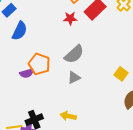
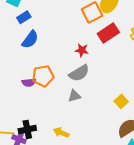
red star: (70, 18) -> (82, 50), moved
orange pentagon: (39, 64) -> (43, 76), turned 30

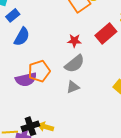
red rectangle: (108, 33) -> (106, 34), moved
purple semicircle: (29, 82) -> (26, 79), size x1.5
yellow arrow: (61, 133) -> (46, 127), moved

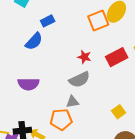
blue rectangle: (13, 15) -> (48, 21), moved
orange pentagon: (39, 71) -> (61, 119), moved

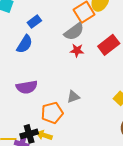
gray semicircle: (79, 80) -> (74, 32), moved
orange pentagon: (61, 119) -> (52, 113), moved

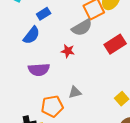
red star: (77, 50) -> (68, 51), moved
purple semicircle: (27, 87) -> (39, 70), moved

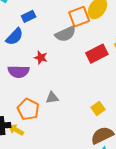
red star: (68, 51) -> (41, 58), moved
orange pentagon: (52, 106) -> (28, 109), turned 30

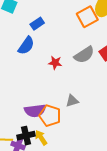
gray semicircle: (65, 34) -> (84, 55), moved
purple semicircle: (19, 72) -> (35, 111), moved
yellow arrow: (16, 130) -> (41, 138), turned 35

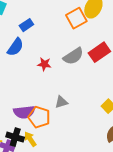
black cross: (26, 136) -> (15, 137), turned 30

